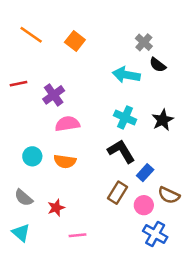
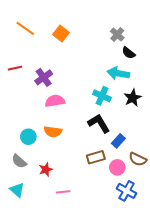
cyan arrow: (126, 75) -> (118, 73), moved
cyan circle: (32, 156) -> (28, 137), moved
brown rectangle: (118, 193) -> (96, 157), turned 42

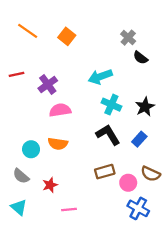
cyan arrow: (118, 73) -> (100, 77), moved, turned -30
blue rectangle: (118, 141) -> (139, 139), moved

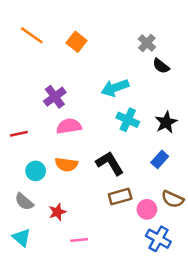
red line: (17, 74) -> (19, 134), moved
black L-shape: (108, 135) -> (110, 163), moved

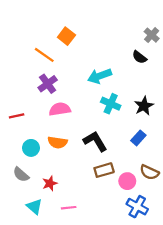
orange line: (32, 35) -> (44, 55), moved
gray cross: (147, 43) -> (152, 35), moved
cyan triangle: (22, 237) -> (34, 207), moved

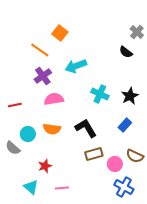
cyan arrow: (100, 76) -> (76, 66), moved
gray semicircle: (21, 174) -> (13, 148), moved

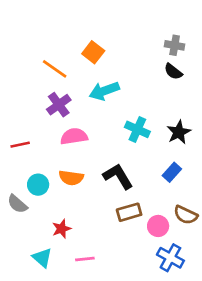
gray cross: (137, 32) -> (175, 45), moved, turned -32
orange square: (60, 33) -> (93, 52), moved

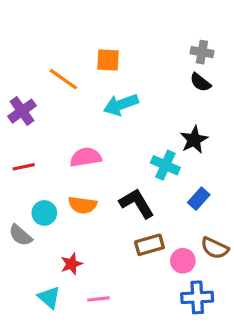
orange square: (93, 52) -> (108, 60), turned -35
purple cross: (59, 105) -> (22, 111), moved
cyan cross: (137, 129) -> (165, 165), moved
black star: (179, 132) -> (194, 140), moved
blue cross: (170, 258) -> (197, 297), turned -32

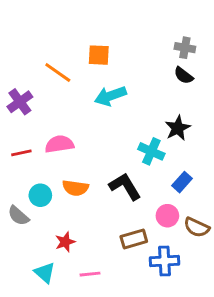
pink semicircle: (86, 157) -> (59, 144), moved
brown rectangle: (149, 245) -> (134, 239), moved
pink circle: (183, 261) -> (167, 216), moved
blue cross: (197, 297) -> (164, 261), moved

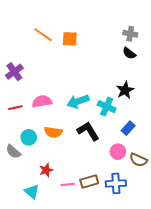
orange line: (58, 73) -> (43, 35), moved
cyan arrow: (110, 96) -> (78, 101), moved
brown rectangle: (134, 239) -> (89, 181), moved
pink line: (90, 274) -> (68, 184), moved

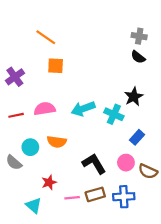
orange square: (70, 39) -> (56, 66), moved
black L-shape: (88, 131) -> (94, 164), moved

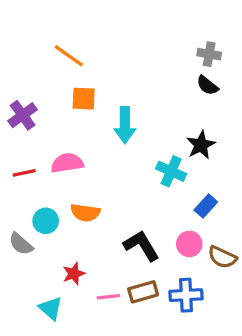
cyan arrow: (83, 109) -> (125, 125), moved, turned -70

